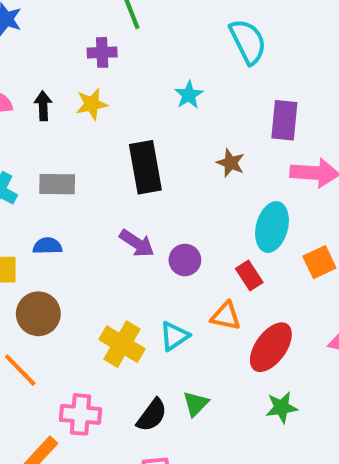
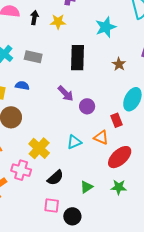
cyan star: (189, 95) -> (106, 27), size x1.5
yellow cross: (122, 344) -> (39, 148), moved
green triangle: (196, 404) -> (86, 187), moved

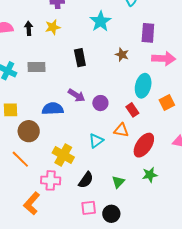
black rectangle: (77, 58) -> (80, 58), size x0.7
blue semicircle: (22, 86) -> (53, 109), moved, size x1.5

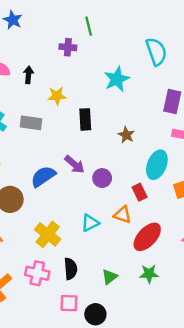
yellow star: (53, 27) -> (57, 96), moved
brown star: (122, 55) -> (126, 135), moved
blue semicircle: (53, 109) -> (43, 176), turned -40
pink cross: (51, 180) -> (37, 273), moved
black semicircle: (86, 180) -> (71, 269), turned -48

